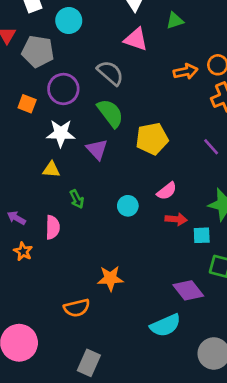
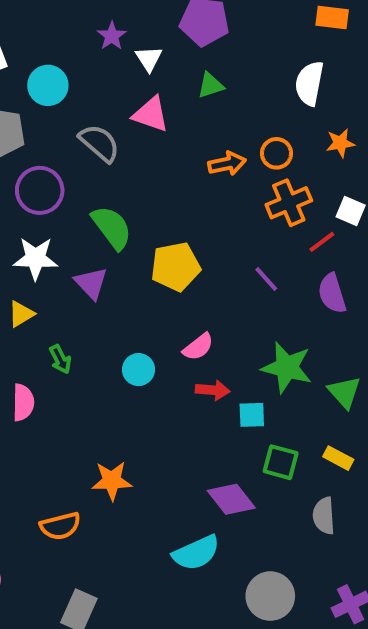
gray semicircle: (110, 73) -> (99, 143), moved
yellow triangle: (51, 170) -> (21, 314), turned -36

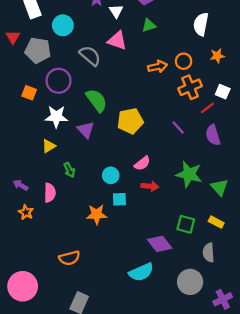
cyan square: (252, 415) -> (119, 199), moved
orange star: (112, 481) -> (97, 214), moved
gray circle: (270, 596) -> (190, 282), moved

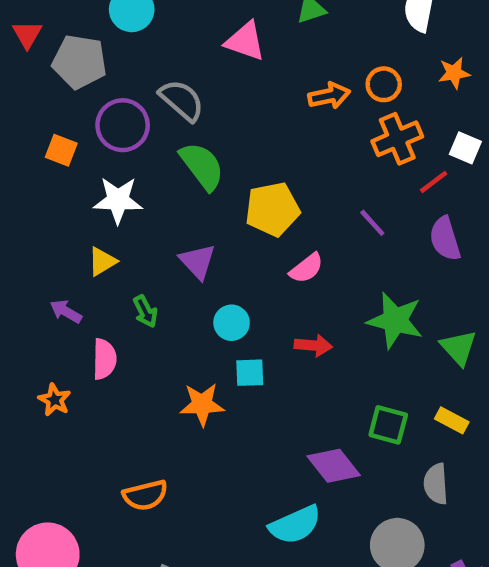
gray semicircle: (90, 56) -> (182, 100), moved
purple triangle: (86, 130) -> (198, 261), moved
pink semicircle: (142, 163) -> (306, 268), moved
purple arrow: (20, 185) -> (66, 311), moved

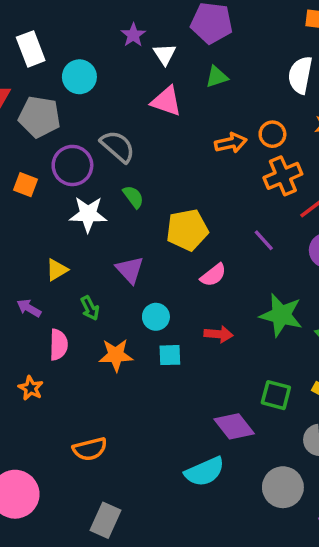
green semicircle: (202, 166) -> (133, 197), size x0.6
white star: (118, 200) -> (88, 214), moved
orange star: (54, 400) -> (31, 388), moved
orange star: (202, 404) -> (116, 355), moved

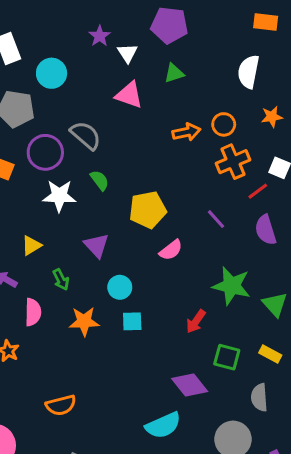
red arrow: (219, 334) -> (196, 321), moved, turned 120

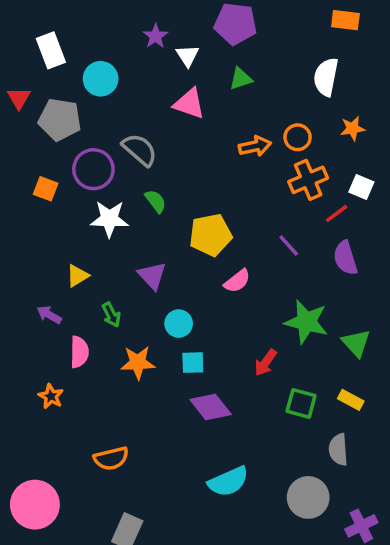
purple diamond: (190, 385) -> (211, 407), moved

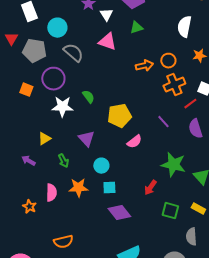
gray semicircle: (140, 150) -> (73, 53), moved
pink semicircle: (79, 352) -> (51, 193), moved

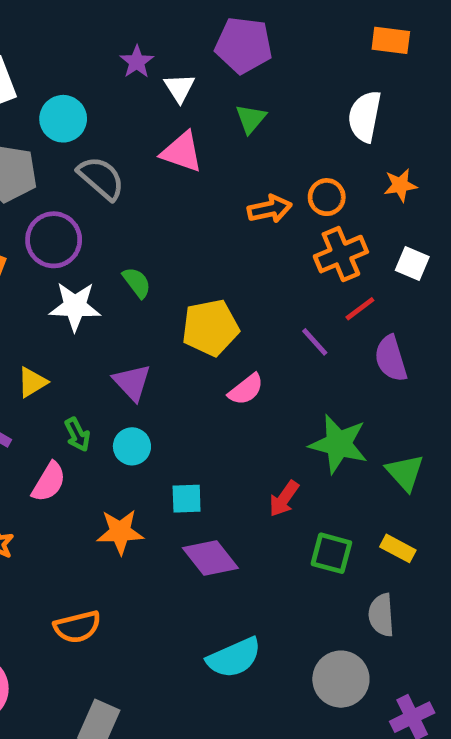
green triangle: (136, 28) -> (251, 119), turned -32
red line: (190, 104) -> (360, 309), moved
cyan circle: (101, 166) -> (132, 446), moved
orange star: (78, 188) -> (120, 532), moved
pink semicircle: (51, 193) -> (49, 482), moved, turned 30

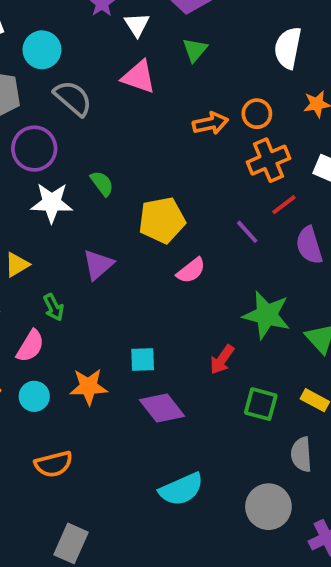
purple triangle: (132, 382) -> (98, 265), turned 32
cyan circle: (132, 446) -> (34, 396), moved

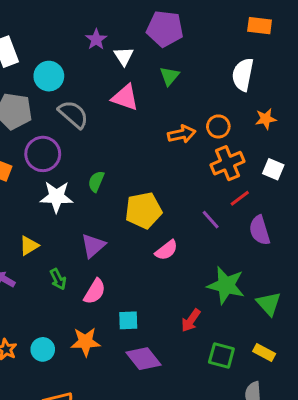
green semicircle: (102, 183) -> (96, 181), turned -120
pink semicircle: (30, 346) -> (95, 291), moved

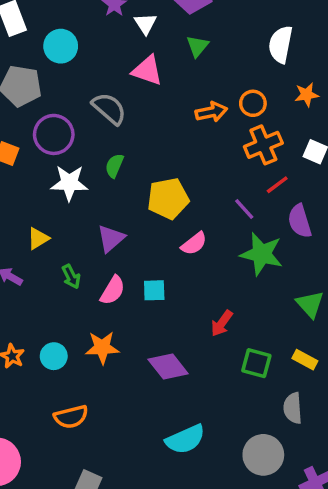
gray semicircle: (73, 114) -> (109, 108), moved
green star: (226, 285) -> (262, 254), moved
cyan square: (128, 320) -> (154, 290), moved

